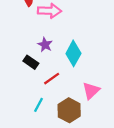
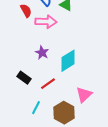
cyan diamond: (73, 53) -> (68, 61), turned 30
black rectangle: (31, 62) -> (24, 78), moved

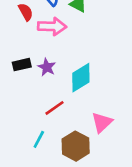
black rectangle: (24, 78) -> (22, 65), moved, turned -48

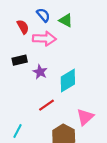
black rectangle: (22, 65) -> (20, 60), moved
cyan line: (39, 139) -> (18, 131), moved

